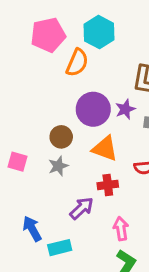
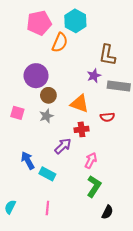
purple circle: (93, 109) -> (36, 76), moved
pink arrow: (121, 229) -> (91, 160), turned 35
cyan rectangle: (60, 248) -> (47, 174), turned 42

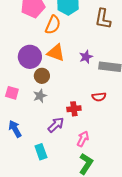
brown L-shape: (107, 55) -> (103, 19), moved
orange triangle: (79, 104) -> (56, 53), moved
blue arrow: (28, 160) -> (15, 129), moved
cyan rectangle: (47, 174) -> (41, 152), turned 42

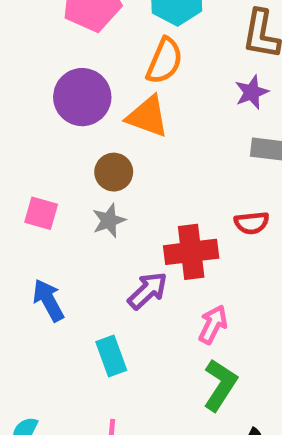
orange semicircle: (53, 25) -> (165, 61), moved
purple circle: (30, 57) -> (82, 97), moved
purple star: (86, 57) -> (252, 92), moved
red cross: (74, 109) -> (191, 252), size x1.5

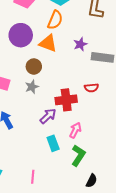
purple star: (252, 92) -> (80, 44), moved
cyan rectangle: (111, 356) -> (53, 143), moved

